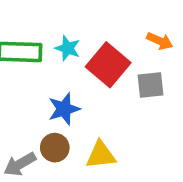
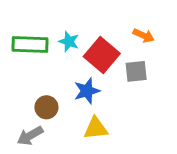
blue star: (64, 109) -> (87, 91), moved
brown circle: (55, 148) -> (46, 107), moved

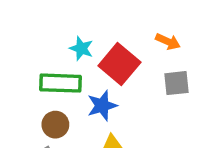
green rectangle: (30, 44) -> (61, 83), moved
gray square: (136, 71) -> (177, 83), moved

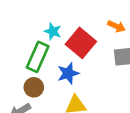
green rectangle: (61, 83) -> (38, 57), turned -68

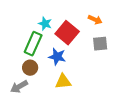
blue star: (68, 73) -> (57, 57), turned 30

